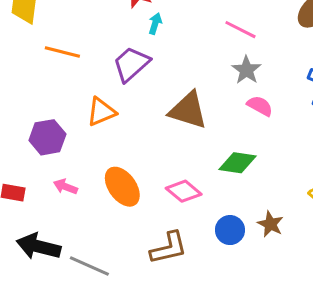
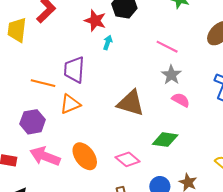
orange line: (62, 52) -> (43, 83), moved
purple trapezoid: (131, 64) -> (74, 70), moved, turned -44
pink arrow: (65, 187) -> (45, 156), size x1.8

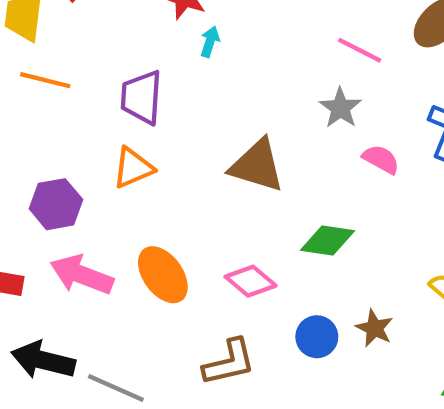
pink line: (167, 47) -> (360, 50), moved
orange line: (43, 83) -> (45, 80), moved
pink semicircle: (181, 100) -> (381, 159), moved

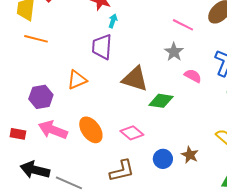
purple trapezoid: (142, 97) -> (102, 47), moved
green diamond: (328, 241) -> (161, 101), moved

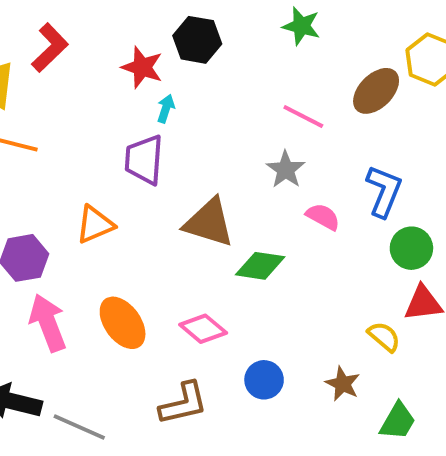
pink arrow: (53, 130) -> (48, 323), turned 48
brown star: (190, 155) -> (343, 384), moved

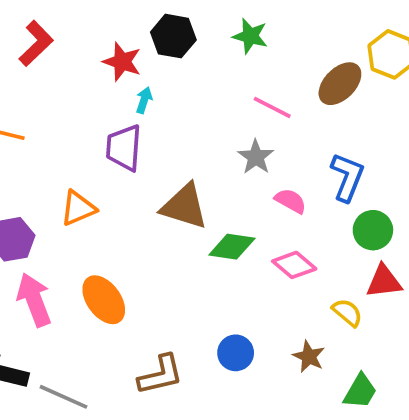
green star: (301, 26) -> (250, 36), moved
pink diamond: (203, 329) -> (294, 265), moved

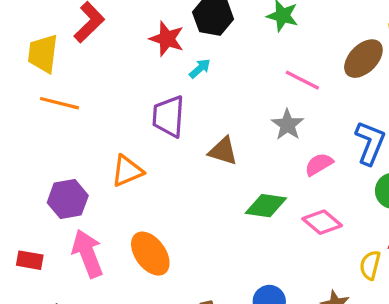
cyan arrow: (144, 100) -> (200, 68), moved, turned 30
pink semicircle: (291, 201) -> (319, 164), turned -60
brown triangle: (184, 206) -> (223, 151), moved, size x0.7
yellow semicircle: (347, 313) -> (370, 265), turned -116

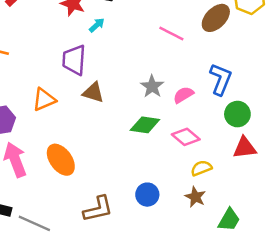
gray star: (287, 125) -> (152, 86), moved
brown triangle: (223, 151) -> (93, 92), moved
yellow semicircle: (370, 265) -> (201, 168), moved, turned 55

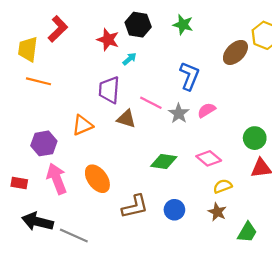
pink line: (171, 34) -> (151, 103), moved
blue L-shape: (221, 79) -> (189, 76), moved
pink semicircle: (183, 95) -> (207, 110), moved
green diamond: (145, 125) -> (164, 162), moved
brown L-shape: (98, 209) -> (135, 207), moved

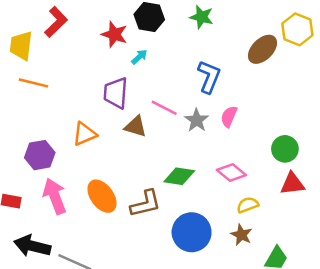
pink semicircle: (207, 110) -> (229, 117), turned -36
brown L-shape: (135, 207) -> (146, 204), moved
blue circle: (174, 210) -> (192, 232), size x1.6

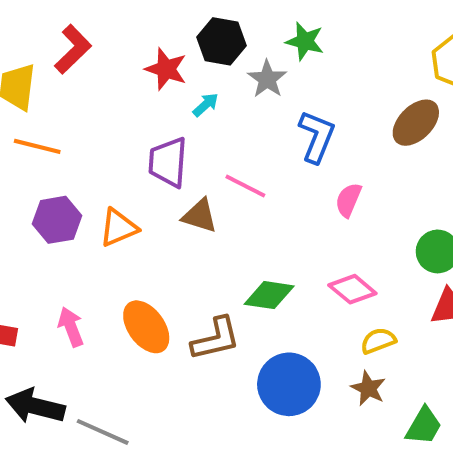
brown ellipse: (263, 49) -> (416, 123), moved
gray star: (197, 120) -> (267, 79), moved
purple hexagon: (40, 155) -> (57, 220), moved
pink arrow: (55, 196) -> (71, 327), size x0.7

